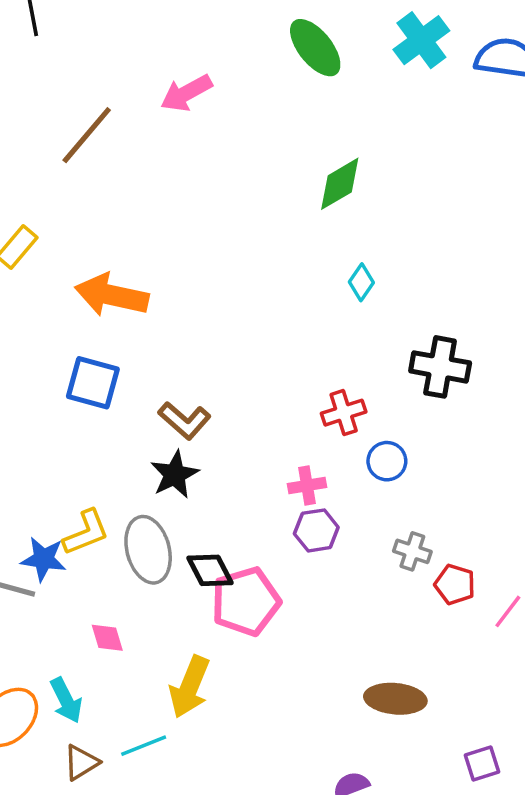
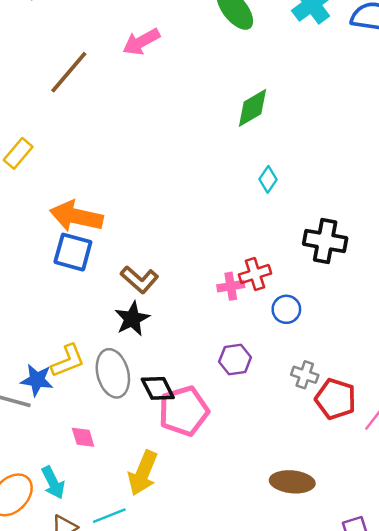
orange arrow: (112, 295) -> (76, 216), moved
pink cross: (307, 486) -> (231, 286), moved
red pentagon: (455, 584) -> (336, 399), size x1.4

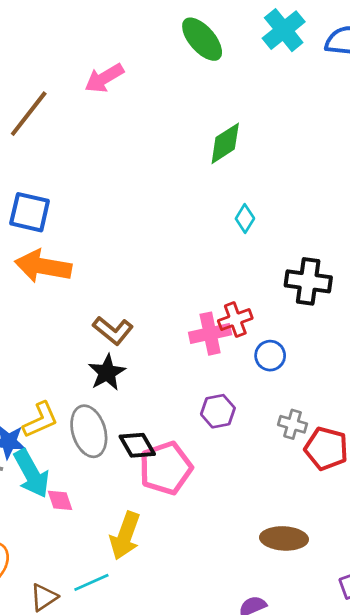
blue square: (73, 252) -> (30, 212), moved
pink cross: (231, 286) -> (210, 334), size x1.4
cyan arrow: (53, 483) -> (32, 474), moved, size x1.4

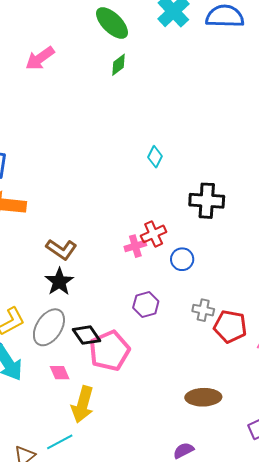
green diamond: (225, 143) -> (118, 65), moved, size x0.7
pink cross: (210, 334) -> (135, 246), size x0.7
gray ellipse: (89, 431) -> (49, 327), turned 54
pink diamond: (60, 500) -> (60, 373), moved

